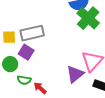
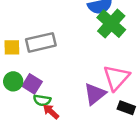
purple square: (26, 52) -> (32, 84), moved
green semicircle: (24, 80) -> (42, 100), moved

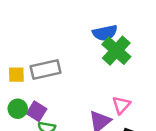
pink triangle: (116, 78) -> (121, 105), size x0.7

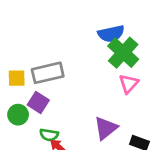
pink triangle: (121, 105) -> (129, 84), moved
purple square: (37, 111) -> (38, 102), moved

